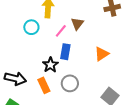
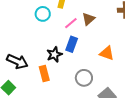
orange triangle: (102, 54) -> (107, 53), turned 42
gray circle: (70, 83) -> (84, 78), moved

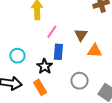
cyan circle: (43, 14) -> (17, 56), moved
brown triangle: (88, 19) -> (81, 35), moved

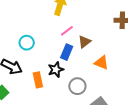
brown triangle: (81, 35) -> (84, 42), moved
black star: (45, 66) -> (56, 70), moved

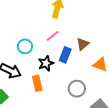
pink line: (67, 31) -> (53, 36), moved
black star: (56, 70) -> (46, 63), moved

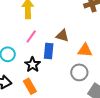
brown triangle: (83, 44) -> (62, 36), turned -48
gray circle: (77, 89) -> (79, 72), moved

